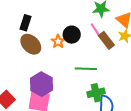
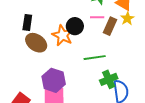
pink line: (95, 29) -> (97, 17), turned -48
brown rectangle: (106, 40) -> (110, 26), turned 72
orange star: (58, 41) -> (63, 35), size x1.5

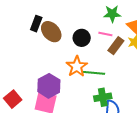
orange star: (63, 35) -> (77, 66), moved
brown ellipse: (36, 43) -> (51, 32), moved

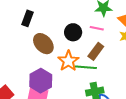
brown ellipse: (51, 32) -> (43, 44), moved
brown rectangle: (116, 46) -> (96, 51), moved

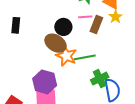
brown ellipse: (43, 44) -> (56, 43), moved
brown rectangle: (96, 51) -> (96, 25), moved

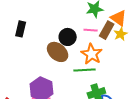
brown rectangle: (96, 25) -> (107, 30), moved
orange star: (66, 56) -> (92, 54), moved

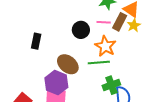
black rectangle: (21, 29) -> (36, 41), moved
brown ellipse: (58, 52) -> (68, 64), moved

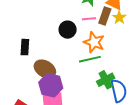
brown ellipse: (68, 64) -> (45, 69), moved

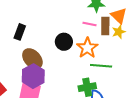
brown rectangle: (105, 16) -> (105, 26), turned -36
black circle: (68, 30) -> (64, 42), moved
green line: (90, 59) -> (101, 66), moved

